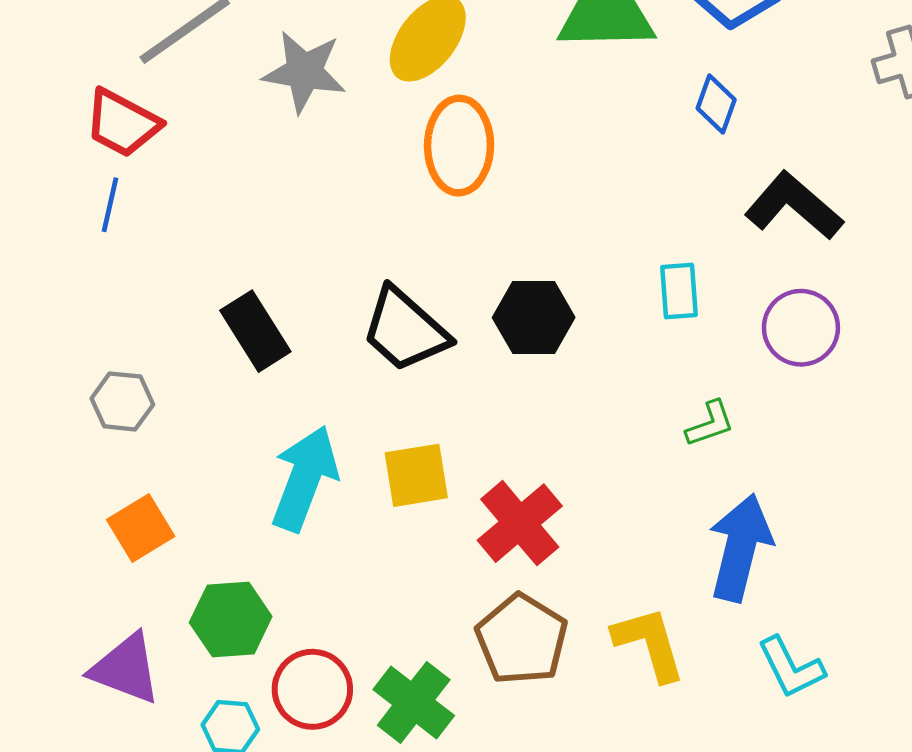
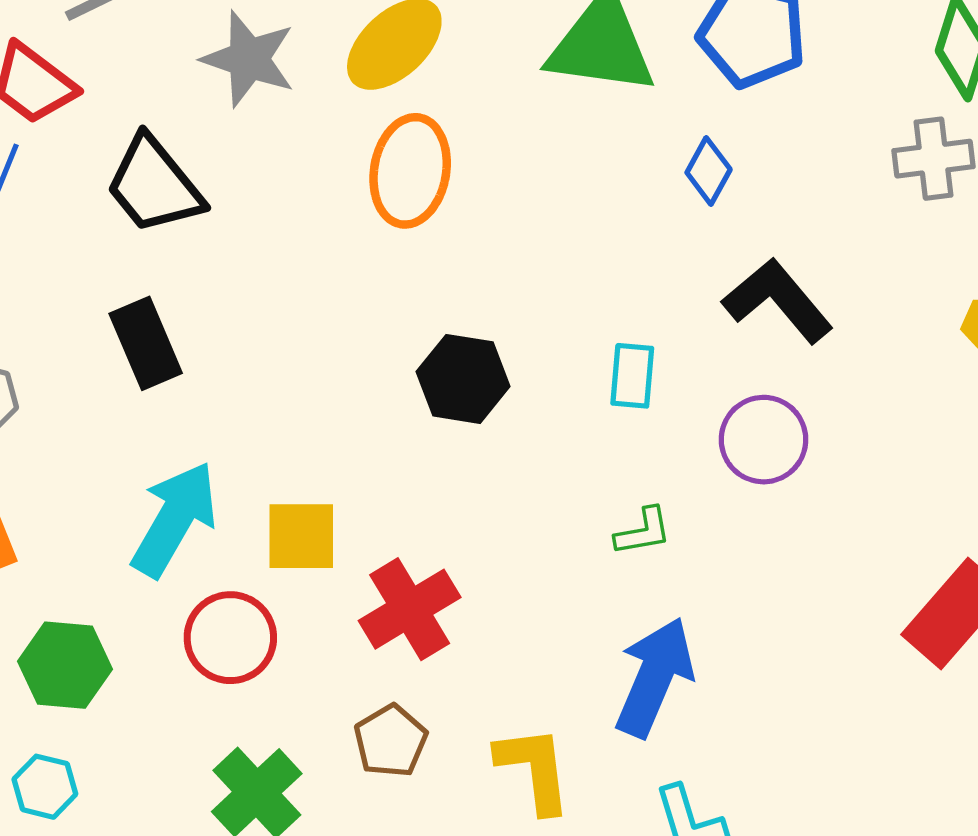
black trapezoid: (405, 330) -> (154, 185), moved
brown pentagon: (522, 639) -> (391, 741), size x0.7
red circle: (312, 689) -> (230, 638), moved

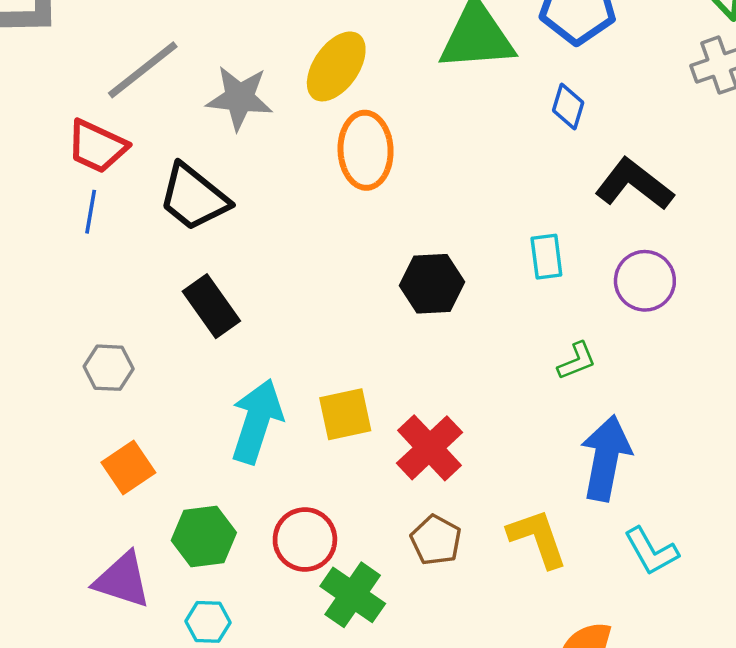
red circle: (230, 638) -> (305, 540), moved

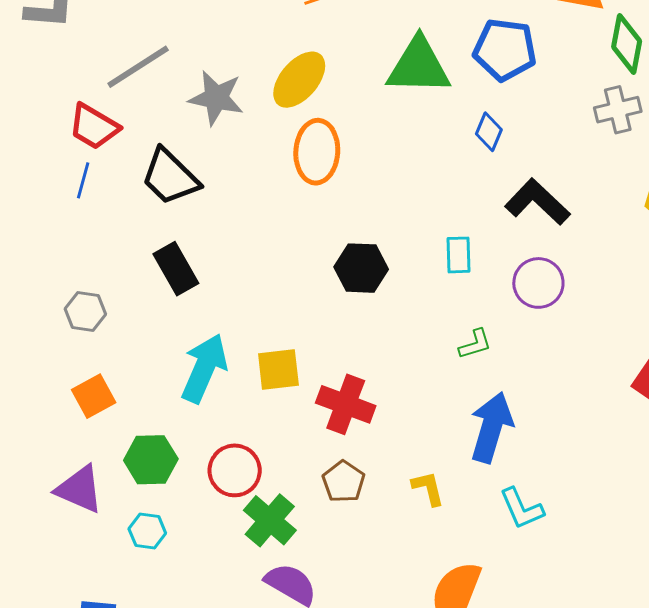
red cross: (430, 448) -> (346, 404), turned -32
yellow L-shape: (538, 538) -> (428, 488), size x0.7

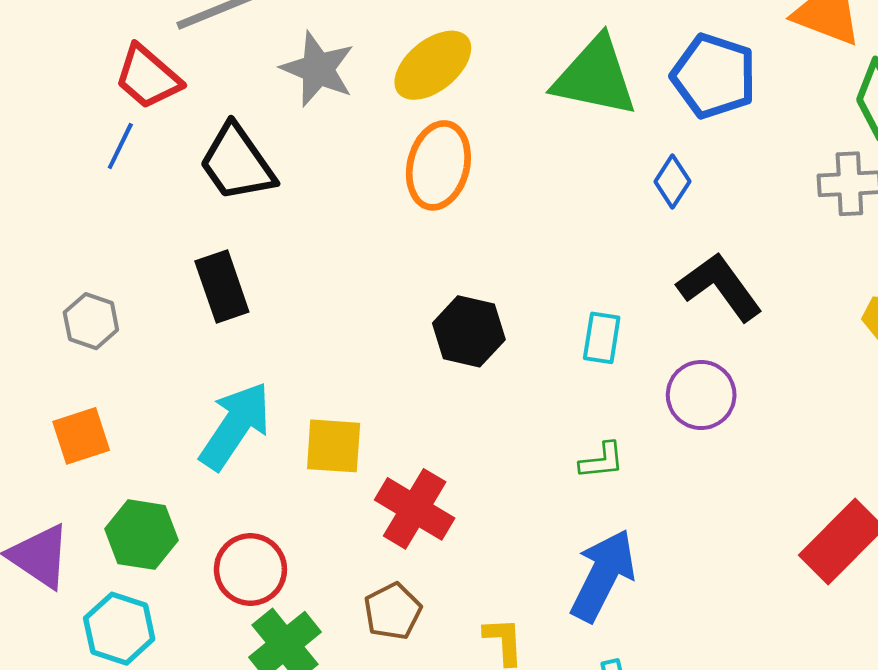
cyan hexagon: (147, 531) -> (119, 629), size x1.4

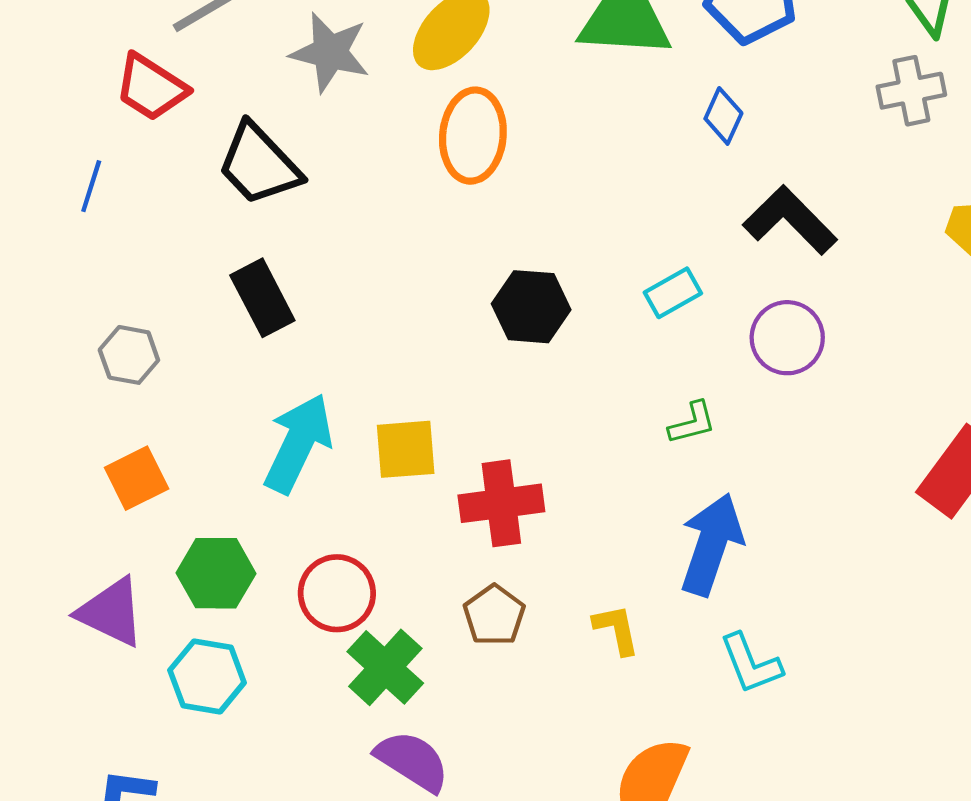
blue line: (120, 146) -> (91, 186), moved
cyan rectangle: (602, 338) -> (673, 293), turned 60
red cross: (415, 509) -> (501, 503), turned -30

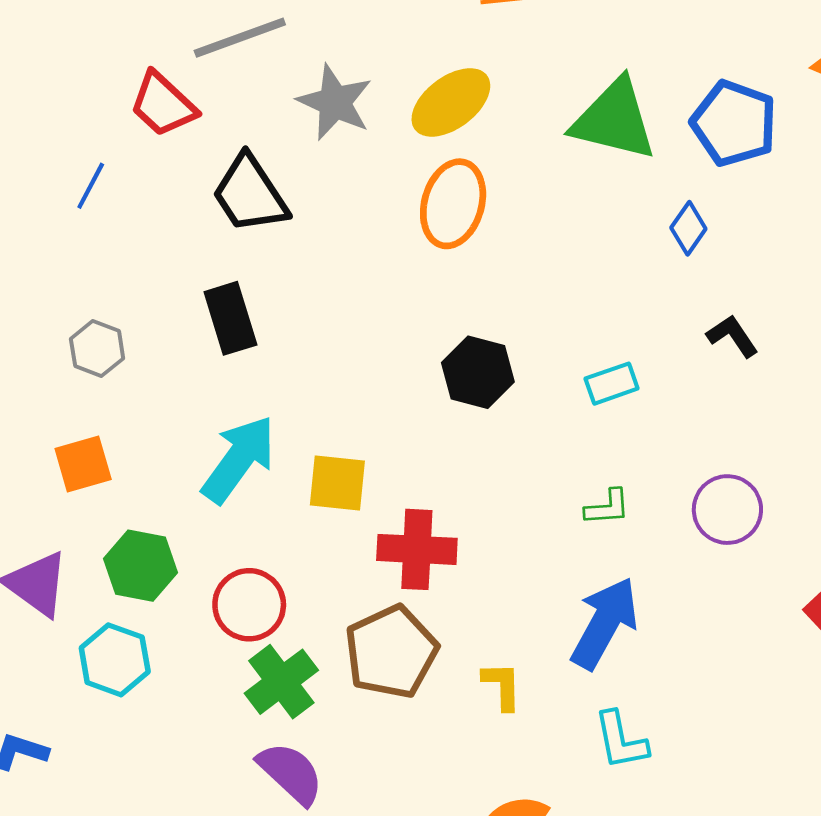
black L-shape: (790, 220) -> (732, 336), size x0.6
purple circle: (787, 338) -> (727, 510), moved
brown pentagon: (494, 615) -> (391, 652), size x1.6

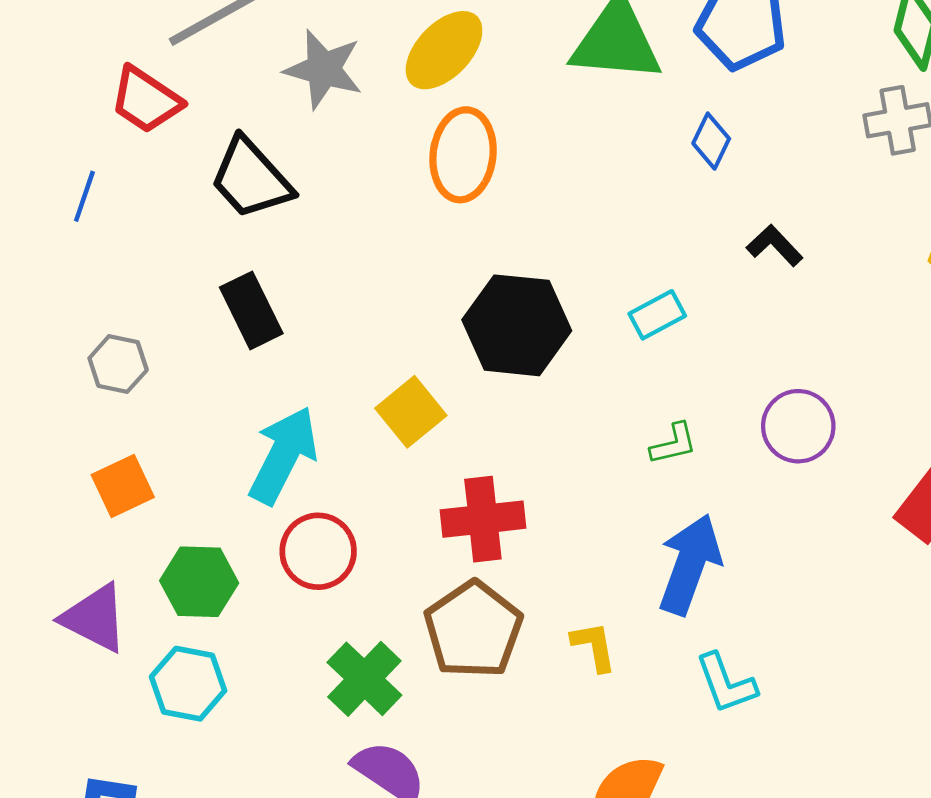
black hexagon: (478, 372) -> (517, 325), size x1.4
yellow square: (337, 483) -> (411, 412), moved, turned -36
red circle: (249, 605) -> (318, 551), moved

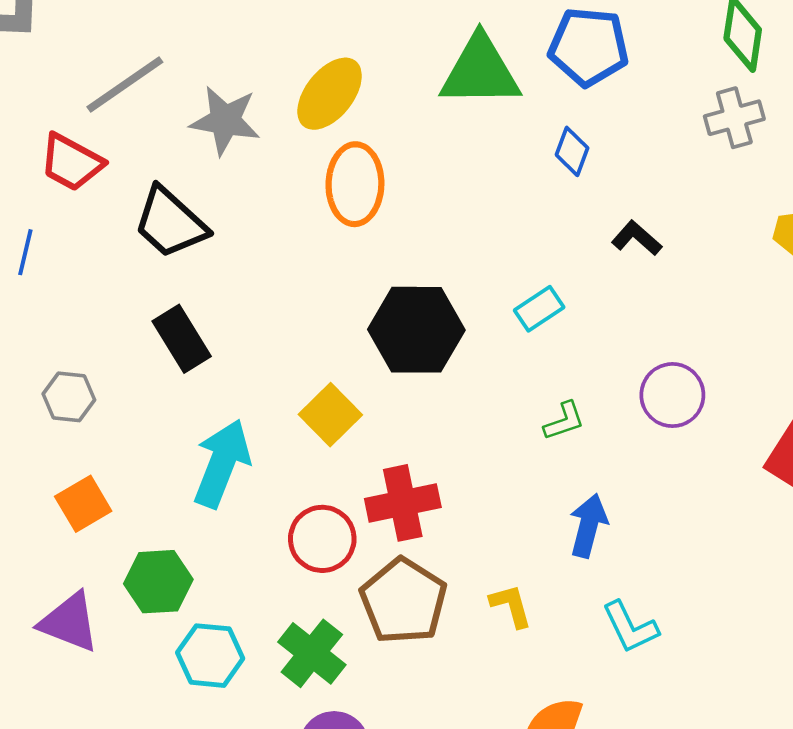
red circle: (318, 551) -> (322, 539), moved
blue arrow: (690, 564) -> (588, 526), size x0.7
cyan hexagon: (188, 684) -> (210, 656), moved

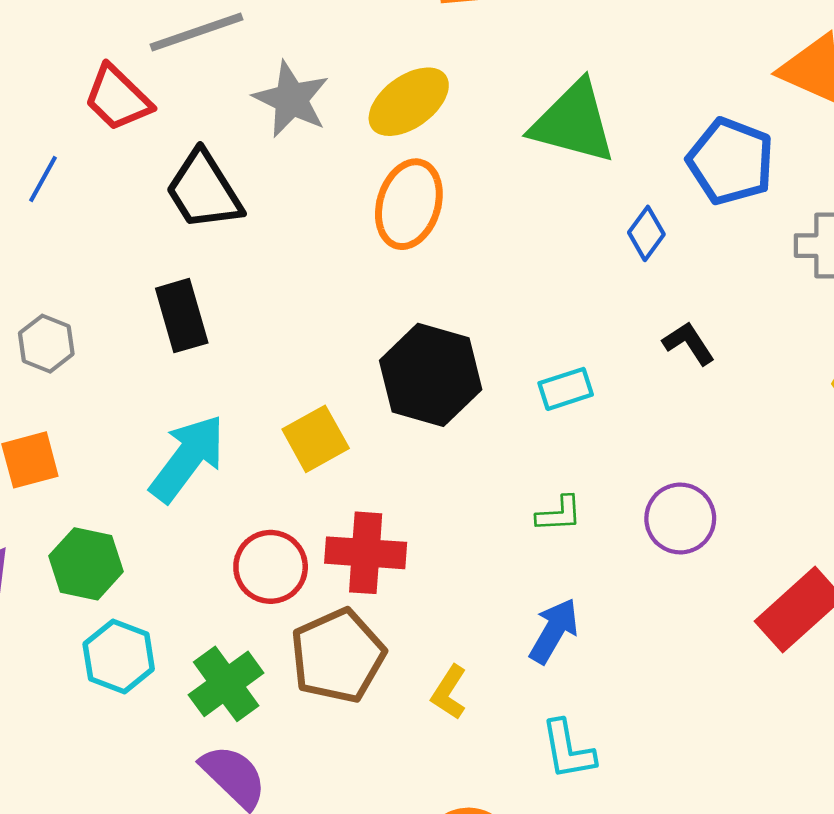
blue pentagon: (589, 47) -> (731, 161), moved
yellow L-shape: (511, 606) -> (449, 692), turned -147

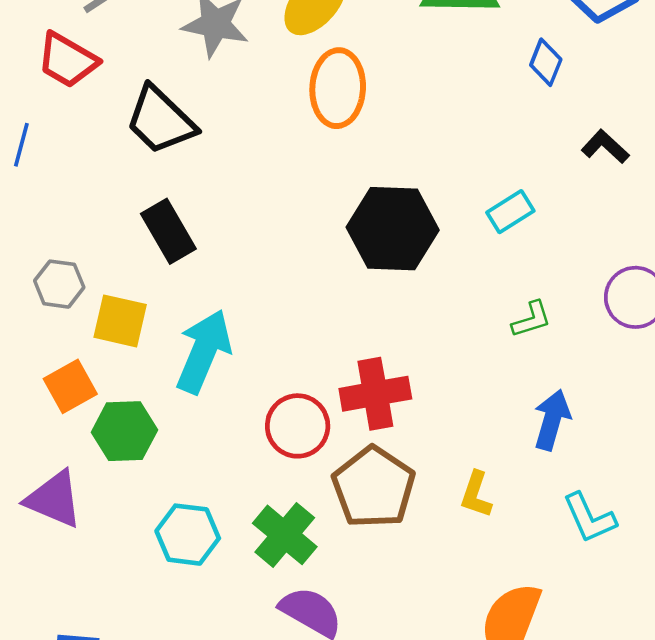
yellow square: (316, 439) -> (120, 321), moved, turned -34
green hexagon: (86, 564) -> (124, 431), moved

